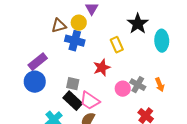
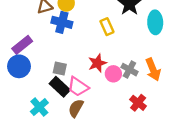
red star: (102, 68) -> (97, 63), moved
orange arrow: (160, 85) -> (153, 70), size x1.5

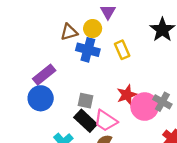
yellow rectangle: (107, 27) -> (122, 50), moved
pink circle: (113, 74) -> (145, 107), size x1.5

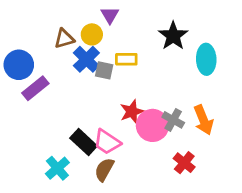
blue cross: (88, 50) -> (86, 59), turned 30
yellow rectangle: (122, 50) -> (126, 59), turned -66
blue circle: (41, 98) -> (19, 65), moved
gray square: (86, 101) -> (104, 70), moved

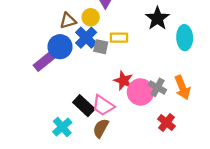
blue circle: (19, 65) -> (60, 47), moved
red star: (132, 112) -> (123, 81), turned -30

